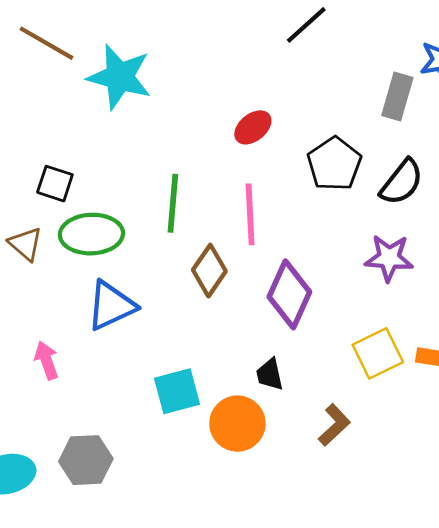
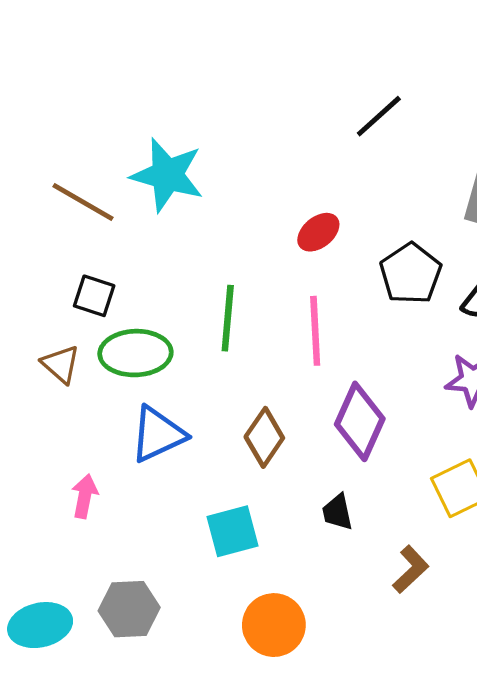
brown line: (47, 43) -> (83, 202), moved
brown diamond: (209, 271) -> (264, 437), moved
pink arrow: (47, 360) -> (85, 496), turned 30
orange circle: (237, 424) -> (274, 625), moved

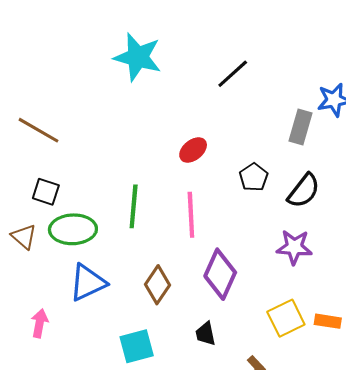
cyan star: (167, 175) -> (138, 57), moved
black pentagon: (411, 274) -> (254, 177), size x0.7

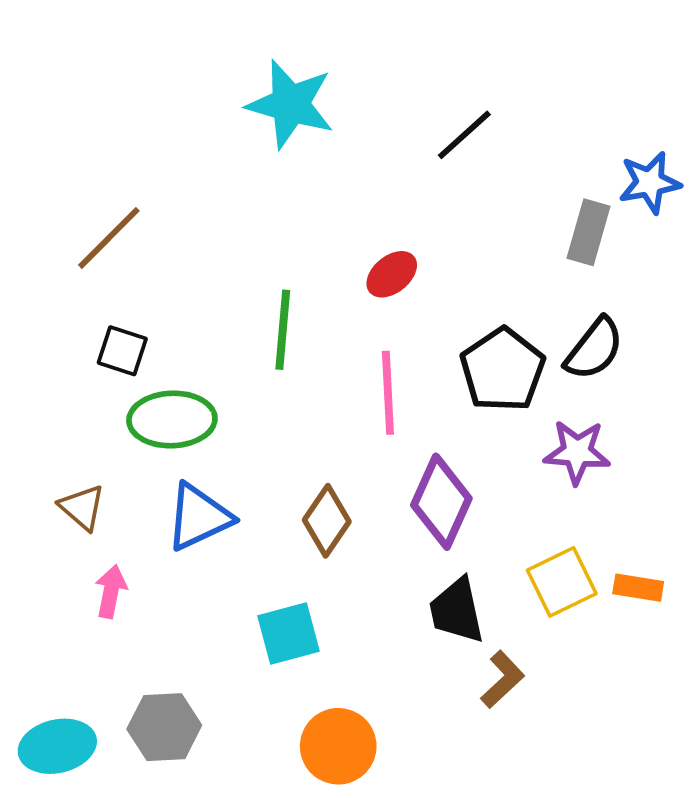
brown line: (39, 130) -> (109, 238), turned -75
black pentagon: (254, 177) -> (503, 370), moved, size x1.6
green line: (134, 206) -> (283, 330), moved
brown triangle: (24, 237) -> (82, 507), moved
black trapezoid: (206, 334) -> (457, 611), moved, size x1.5

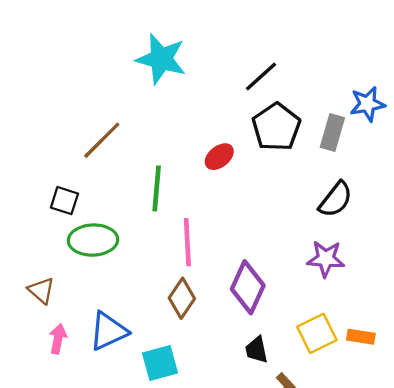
brown line: (109, 238) -> (102, 140), moved
black pentagon: (503, 370) -> (276, 127), moved
pink line: (388, 393) -> (187, 242), moved
blue triangle: (199, 517) -> (108, 331), moved
black trapezoid: (457, 611) -> (257, 350), size x0.7

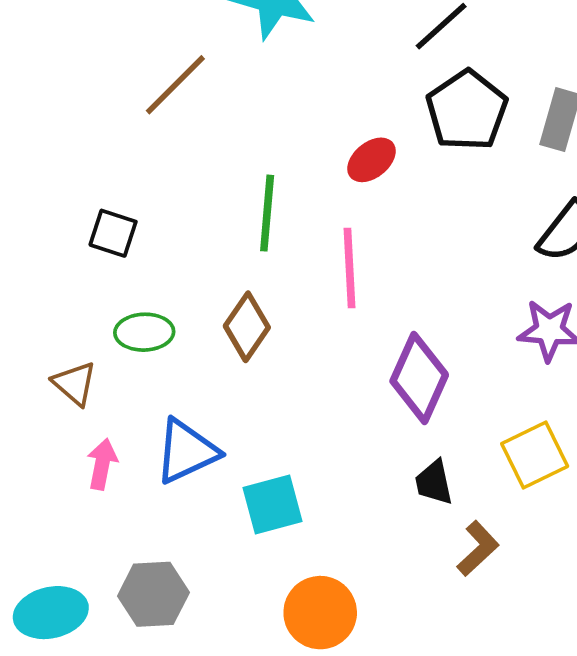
brown line: (102, 140) -> (175, 85), moved
green ellipse: (93, 240) -> (144, 332), moved, size x0.7
pink line: (187, 242) -> (350, 268), moved
brown diamond: (182, 298) -> (247, 327), moved

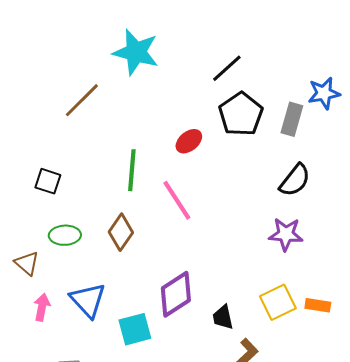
pink line: (350, 268) -> (177, 200), turned -30
purple diamond: (419, 378) -> (176, 294), moved, turned 33
blue triangle: (186, 451) -> (88, 300), turned -48

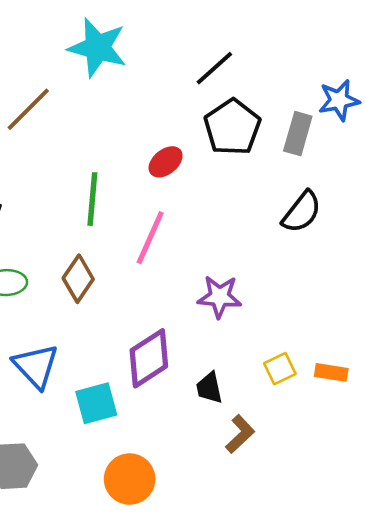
pink line: (177, 200) -> (150, 238), turned 57
purple star: (286, 234) -> (219, 297), moved
yellow square: (278, 302) -> (280, 369), size x0.7

